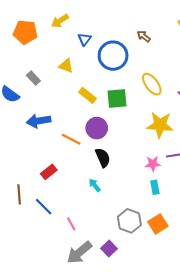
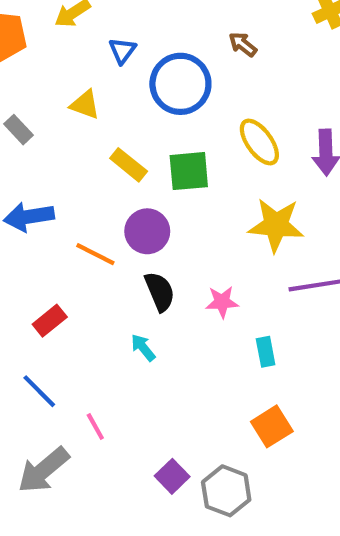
pink star: (153, 164) -> (222, 302), moved
gray hexagon: (129, 221) -> (226, 491), moved
gray arrow: (79, 253) -> (43, 470), moved

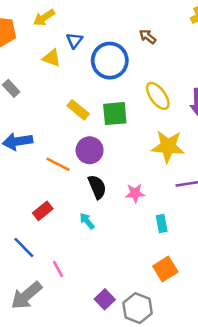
yellow triangle: (85, 105) -> (52, 58), moved
red rectangle: (50, 321) -> (43, 211), moved

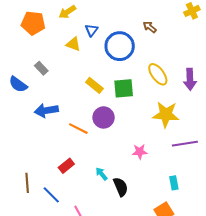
black semicircle: (97, 187) -> (121, 187), moved
cyan rectangle: (162, 224) -> (174, 183), moved

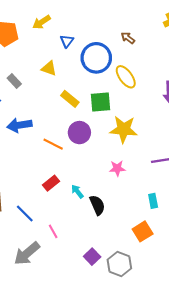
yellow triangle: (73, 44) -> (49, 68), moved
yellow ellipse: (158, 74) -> (126, 77), moved
yellow star: (166, 114) -> (124, 129), moved
red rectangle: (66, 166) -> (51, 183), moved

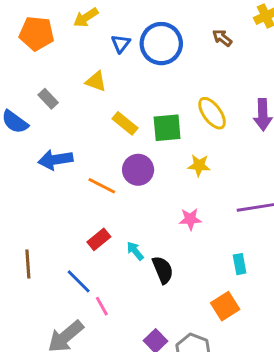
brown arrow: (128, 38) -> (222, 38), moved
blue circle: (96, 58) -> (161, 44), moved
yellow ellipse: (126, 77) -> (212, 113), moved
yellow star: (124, 129) -> (199, 165), size x0.6
blue line: (25, 214) -> (79, 281), moved

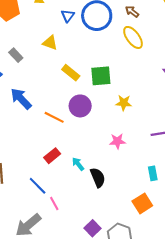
brown arrow: (222, 38) -> (132, 12), moved
yellow ellipse: (212, 113) -> (133, 37), moved
blue arrow: (55, 160) -> (21, 99), turned 55

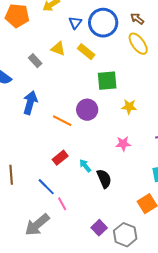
gray rectangle: (16, 55) -> (35, 61), moved
yellow rectangle: (71, 73) -> (86, 52), moved
blue arrow: (21, 99) -> (30, 103), turned 60

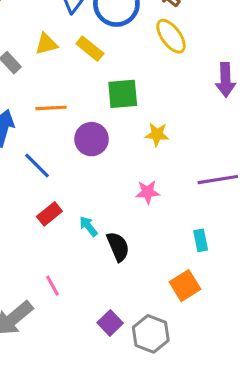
yellow triangle: (58, 49) -> (46, 44), turned -35
orange line: (62, 121) -> (51, 108), moved, turned -30
blue line: (46, 187) -> (37, 166), moved

